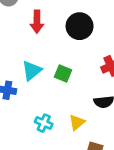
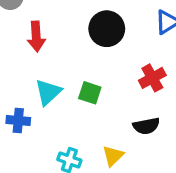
red arrow: (37, 22) -> (36, 36), moved

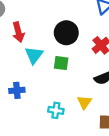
black circle: (107, 29) -> (66, 33), moved
cyan triangle: (48, 92) -> (34, 55), moved

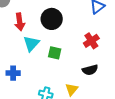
black circle: (66, 33) -> (52, 19), moved

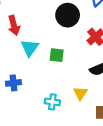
black circle: (52, 19) -> (68, 15), moved

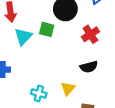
green square: (57, 55) -> (47, 29), moved

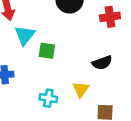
green square: (47, 29) -> (47, 51), moved
red cross: (90, 34) -> (110, 17), moved, turned 30

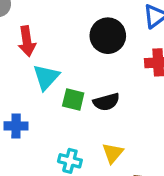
black semicircle: (102, 63) -> (106, 102), moved

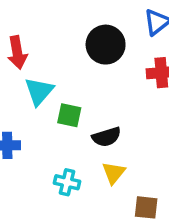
black semicircle: (106, 102) -> (106, 137), moved

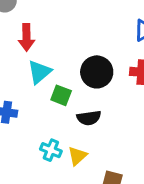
black circle: (106, 45) -> (97, 72), moved
yellow triangle: (114, 173) -> (77, 156), moved

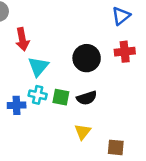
green square: (61, 95) -> (61, 97), moved
cyan cross: (51, 150) -> (38, 95), moved

